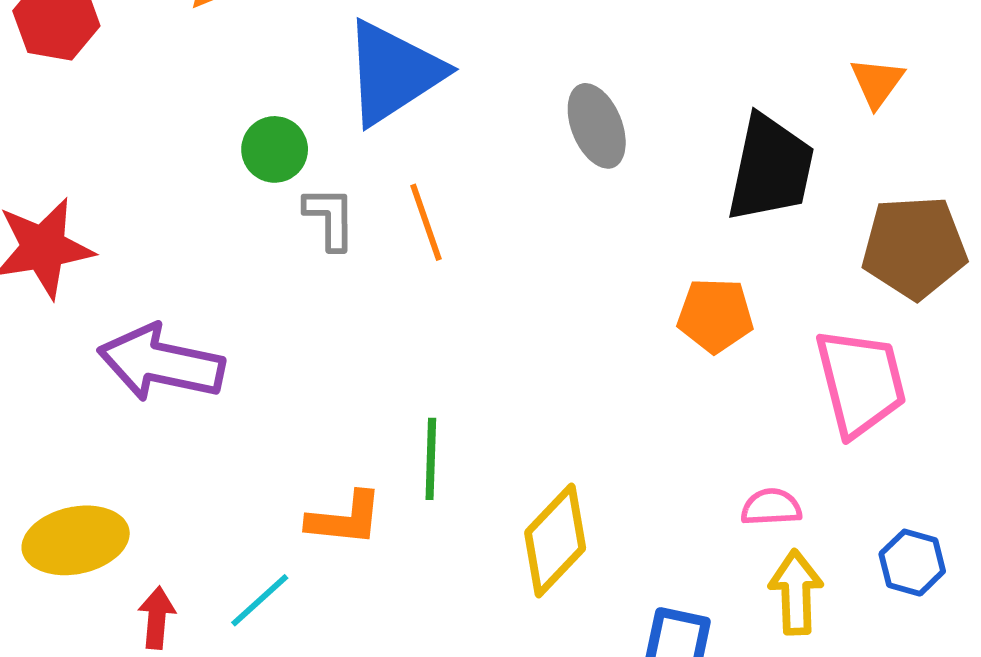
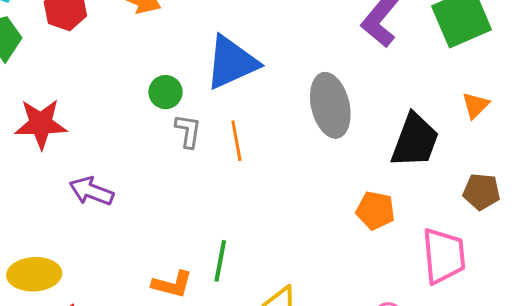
gray ellipse: (597, 126) -> (330, 105), size x1.5
brown pentagon: (914, 247) -> (481, 192), size x0.7
purple arrow: (161, 363) -> (91, 191), size x0.7

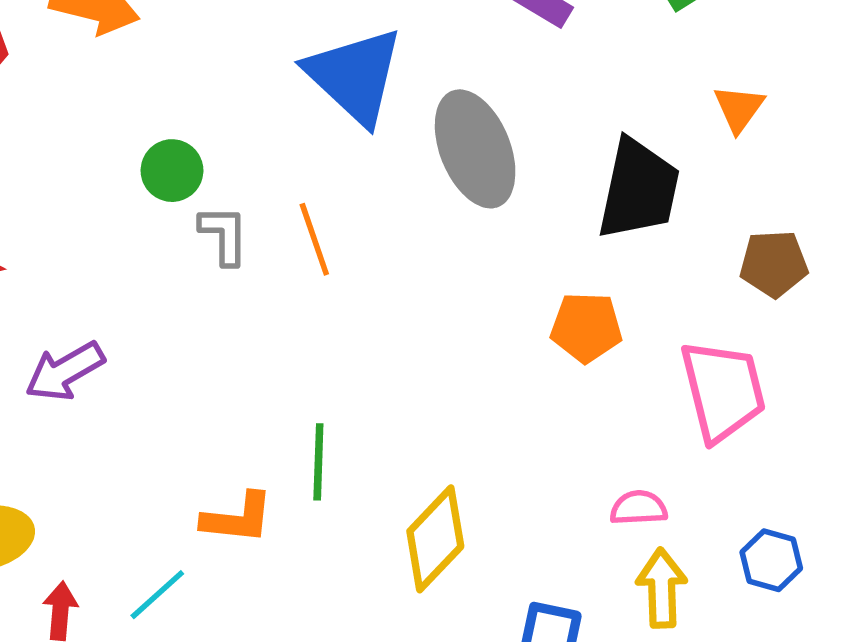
blue triangle: (231, 62) -> (355, 76), moved, turned -44
purple arrow: (91, 191) -> (65, 371), turned -42

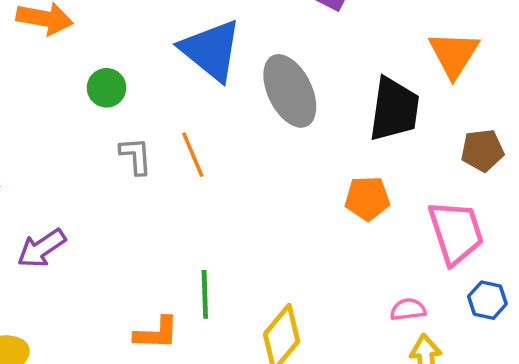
orange triangle: (739, 108) -> (454, 54), size x1.6
green circle: (172, 171) -> (107, 88), moved
blue hexagon: (771, 560) -> (487, 300), moved

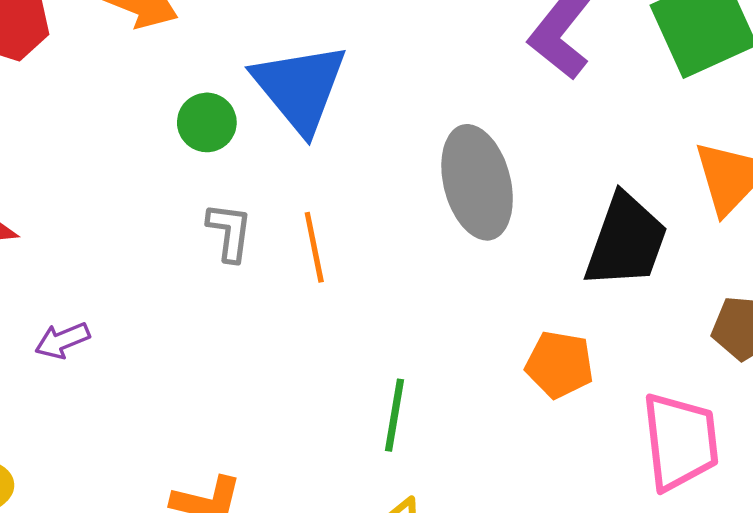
blue triangle: (211, 50) -> (300, 88), moved
purple arrow: (42, 248) -> (62, 340), size x0.7
green line: (205, 294) -> (394, 415), moved

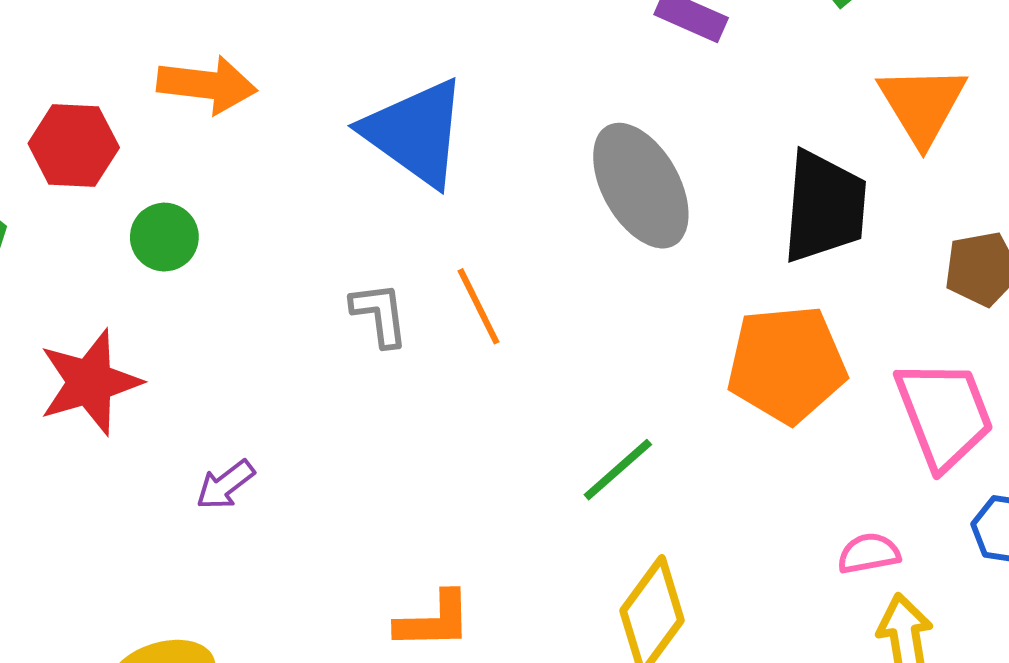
green circle: (207, 122) -> (164, 237), moved
orange pentagon: (559, 365) -> (787, 364), size x1.5
green line: (394, 415) -> (618, 470), turned 54

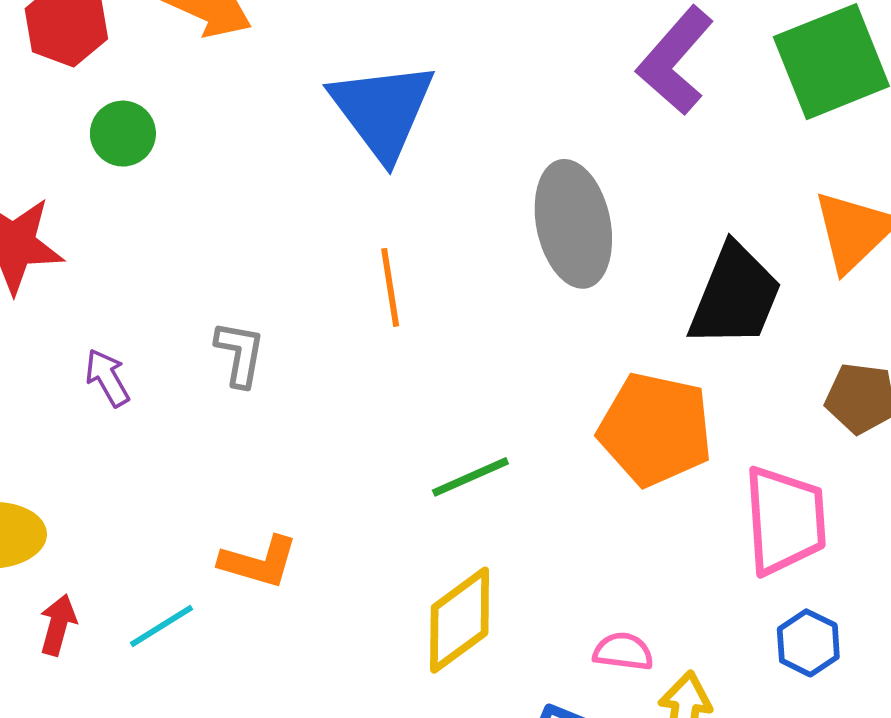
gray L-shape: (380, 314) -> (240, 354), moved
purple arrow: (225, 485) -> (107, 378), turned 80
pink semicircle: (869, 553) -> (623, 651), moved

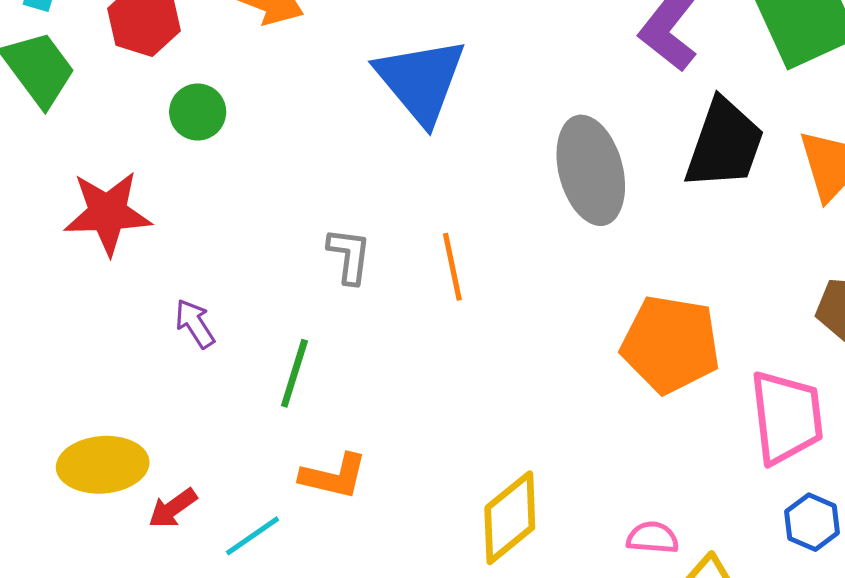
orange line: (390, 287) -> (452, 267), moved
black trapezoid: (735, 296) -> (724, 144), moved
gray L-shape: (240, 354) -> (349, 256), moved
green line: (470, 477) -> (294, 373), moved, turned -46
red arrow: (58, 625) -> (173, 508), moved, turned -138

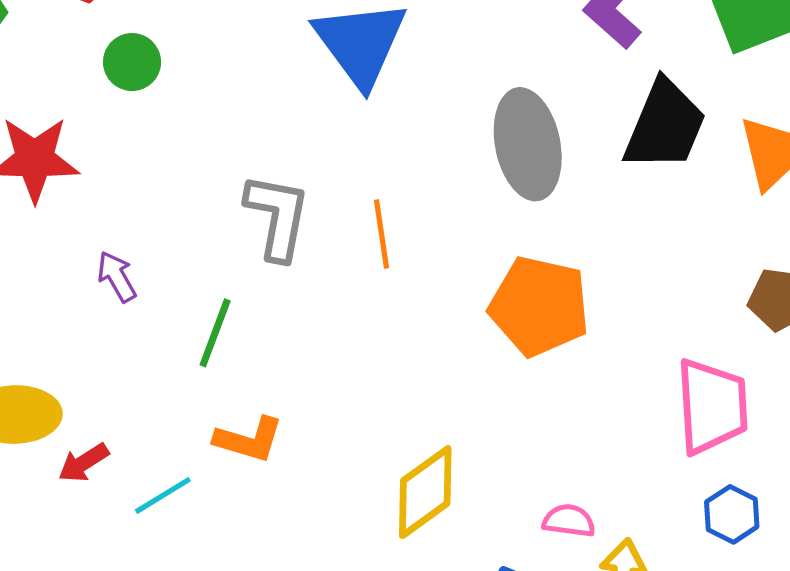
gray L-shape: (349, 256) -> (277, 217), size x1.5
orange pentagon: (670, 344) -> (539, 306), moved

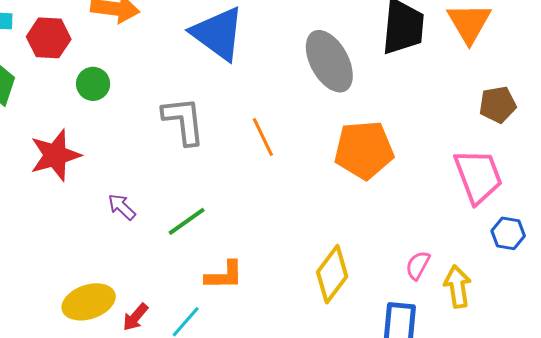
gray L-shape: (277, 217) -> (184, 121), moved
green line: (215, 333) -> (187, 221), turned 51
pink semicircle: (569, 521) -> (418, 265), turned -52

